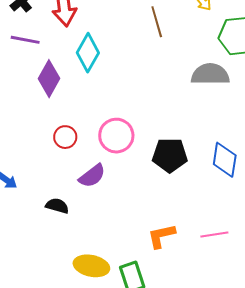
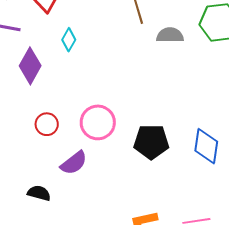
cyan diamond: (88, 53) -> (69, 40), size x0.6
gray semicircle: (210, 74) -> (170, 35), moved, size x0.7

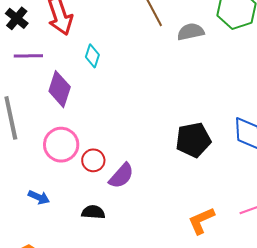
pink circle: (98, 122) -> (61, 145), moved
red circle: (47, 124) -> (93, 160), moved

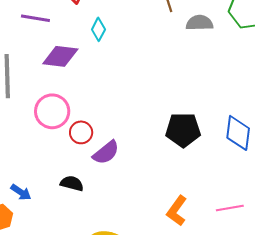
purple diamond: (60, 89) -> (60, 56), turned 69
blue arrow: (39, 197) -> (21, 192), moved
orange L-shape: (201, 221) -> (177, 211), turned -40

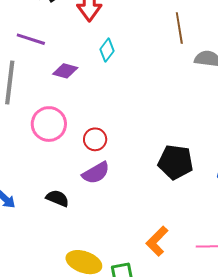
purple line: (35, 18) -> (31, 39), moved
purple diamond: (60, 56) -> (65, 71), size x0.7
red circle: (81, 132) -> (95, 139), moved

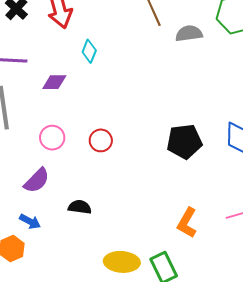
pink circle: (49, 124) -> (52, 138), size x0.7
purple semicircle: (96, 173) -> (37, 180), moved

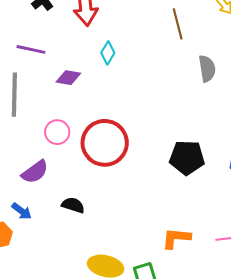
gray semicircle: (189, 33) -> (207, 69), moved, turned 80
red circle: (101, 140) -> (105, 143), size x2.0
orange L-shape: (187, 223) -> (176, 238), turned 56

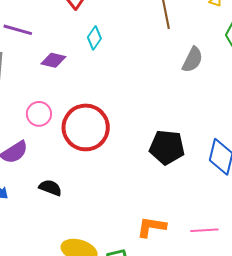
gray semicircle: (207, 69) -> (192, 60), turned 32

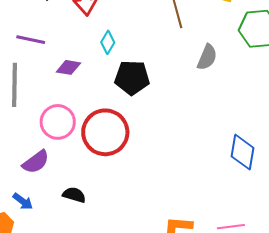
pink circle: (39, 114) -> (58, 122), size x1.4
black pentagon: (167, 147) -> (132, 78), moved

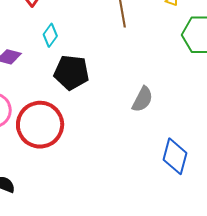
gray semicircle: (207, 57) -> (142, 99), moved

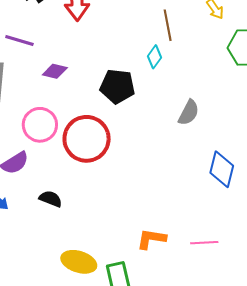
cyan diamond: (50, 35) -> (154, 57), moved

